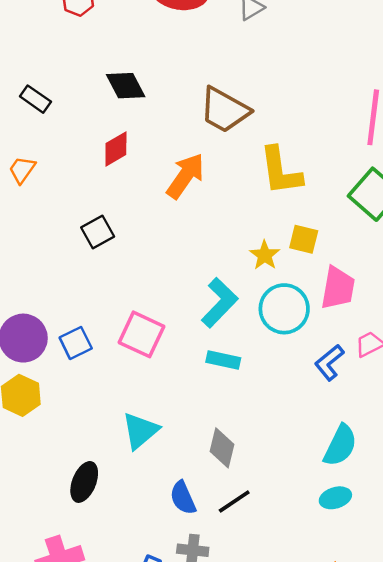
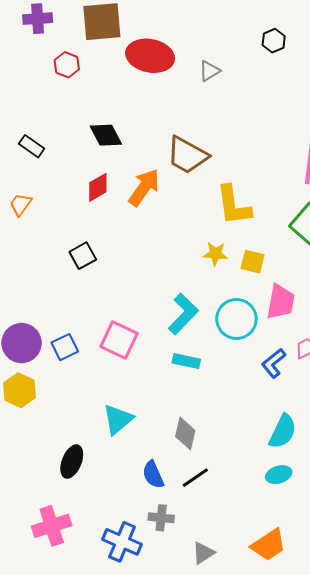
orange arrow: (185, 176) -> (144, 187), moved
yellow star: (265, 255) -> (215, 254), moved, turned -30

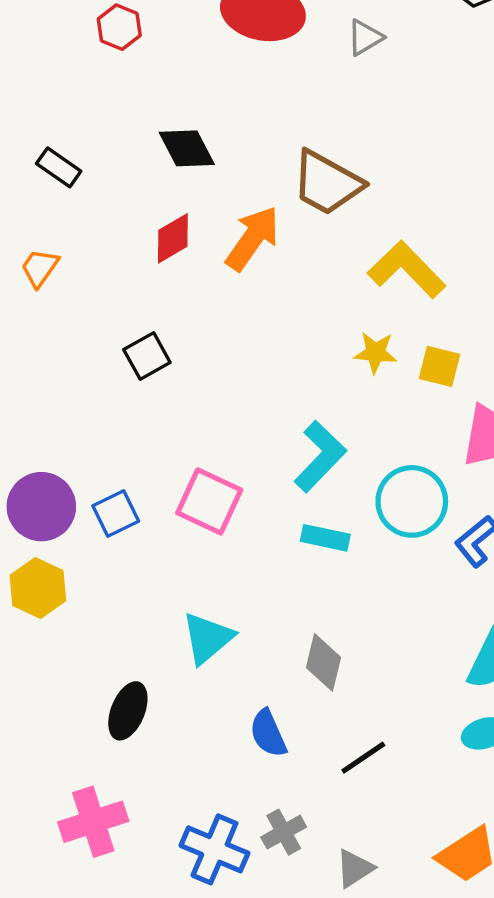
yellow L-shape: (233, 205) -> (407, 269), turned 144
cyan circle: (236, 319) -> (412, 501), moved
black line: (195, 478) -> (363, 758), moved
gray cross: (161, 518) -> (284, 832), moved, turned -35

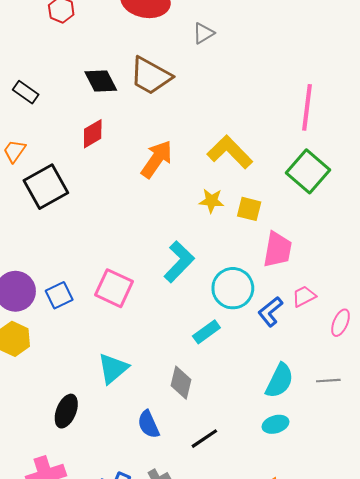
gray triangle: (365, 38) -> (203, 33), moved
brown trapezoid: (327, 183) -> (151, 76), moved
orange arrow: (253, 238) -> (157, 159), moved
black square: (147, 356) -> (46, 187), moved, size x1.6
cyan rectangle: (325, 538) -> (206, 332), moved, turned -48

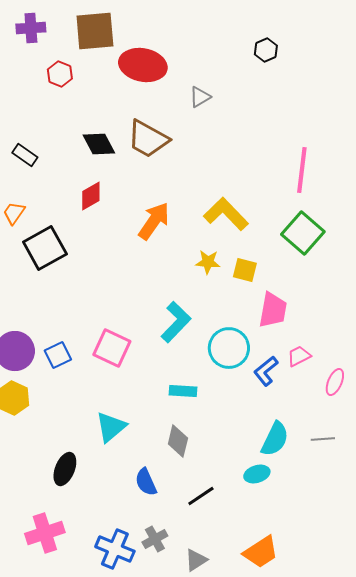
cyan rectangle: (206, 332) -> (183, 391), moved, turned 40
cyan ellipse: (275, 424) -> (257, 474), moved

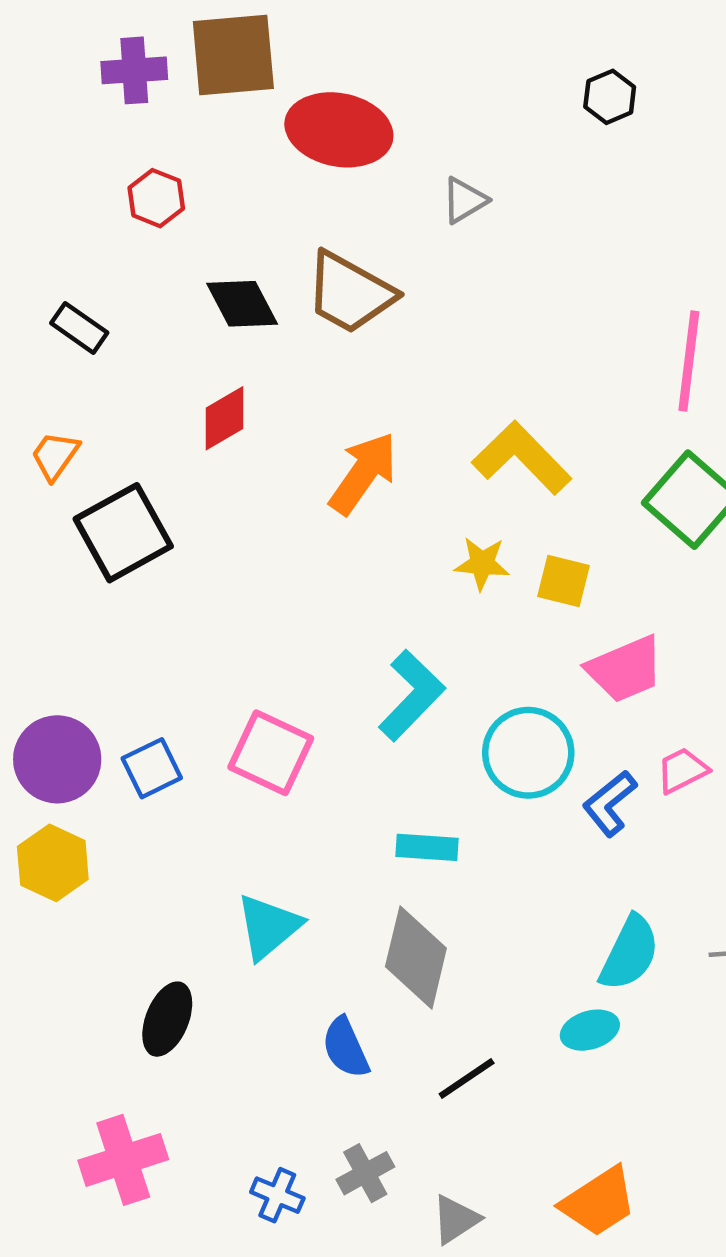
purple cross: (31, 28) -> (134, 70), moved
red hexagon: (60, 74) -> (156, 198), moved
pink trapezoid: (273, 310) -> (625, 669), turned 57
gray diamond: (178, 441) -> (416, 957), size x1.4
blue cross: (115, 549) -> (277, 1195), size x0.6

